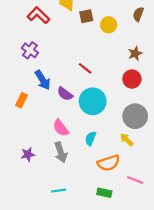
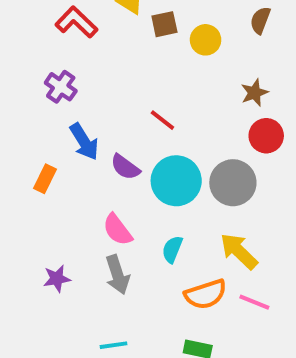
red circle: (132, 79) -> (266, 136), moved
gray circle: (135, 116) -> (233, 183), moved
yellow arrow: (127, 140) -> (239, 251), size x1.5
pink line: (135, 180) -> (254, 302), moved

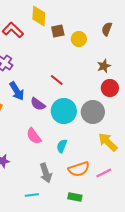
yellow arrow: (239, 251) -> (108, 142), moved
gray arrow: (117, 275) -> (46, 173), moved
pink line: (254, 302) -> (104, 173), turned -49

